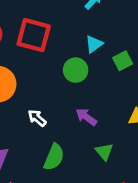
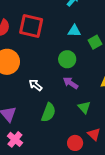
cyan triangle: (94, 44) -> (74, 31), turned 40
green circle: (76, 70) -> (67, 59), moved

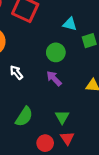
green triangle: (84, 107) -> (62, 117), moved
green semicircle: (48, 112) -> (24, 117), moved

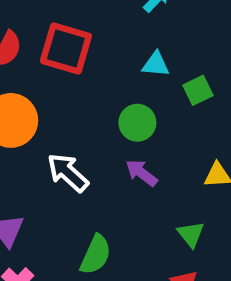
white arrow: (16, 73) -> (68, 173), size x1.5
green triangle: (62, 117) -> (191, 234), moved

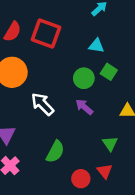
green square: (198, 90) -> (109, 72), moved, turned -35

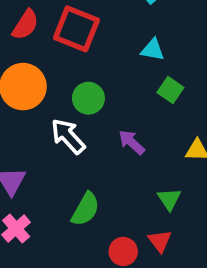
green circle: (84, 78) -> (88, 98), moved

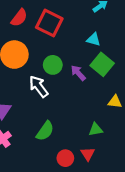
green square: (170, 90) -> (102, 64), size x1.5
purple arrow: (132, 142) -> (78, 73), moved
green triangle: (169, 199) -> (96, 129), turned 48

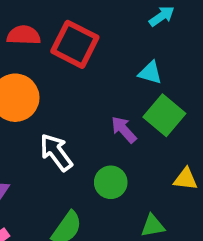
red semicircle: (19, 18) -> (24, 35), turned -126
green circle: (53, 65) -> (111, 182), moved

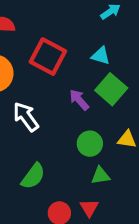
red square: (75, 44) -> (48, 57), moved
green circle: (111, 182) -> (90, 144), moved

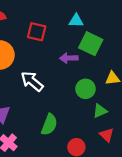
red square: (48, 57) -> (37, 32), size x0.7
purple arrow: (79, 100) -> (69, 58), turned -36
red triangle: (89, 208) -> (107, 135), moved

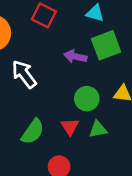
green square: (91, 44) -> (106, 45), turned 30
red triangle: (107, 135) -> (70, 127), moved

